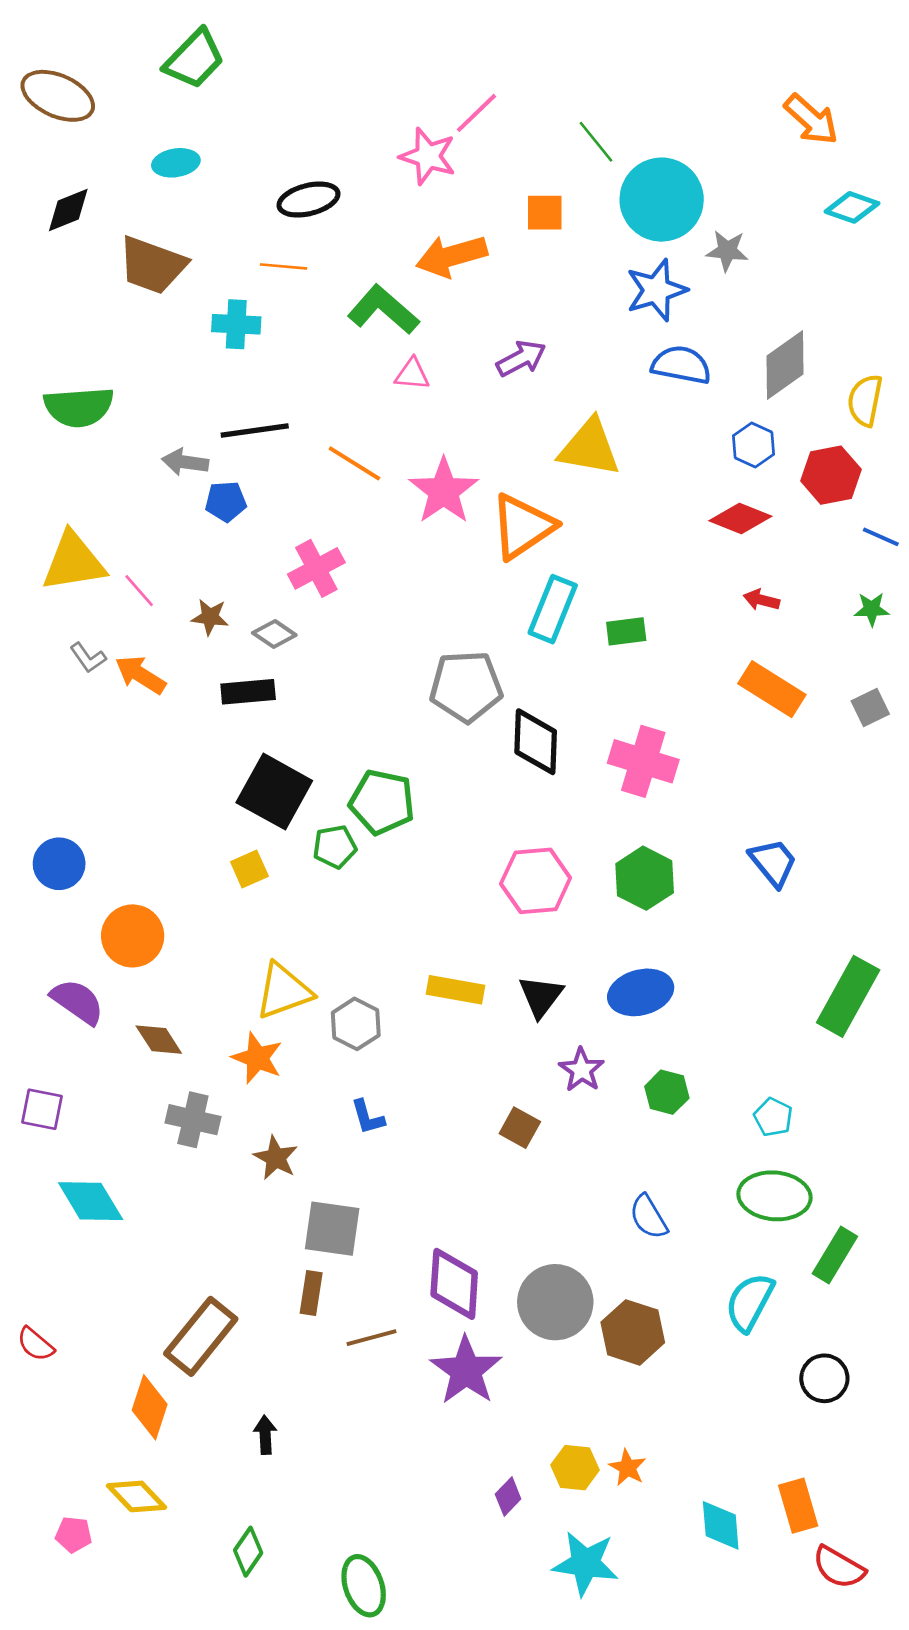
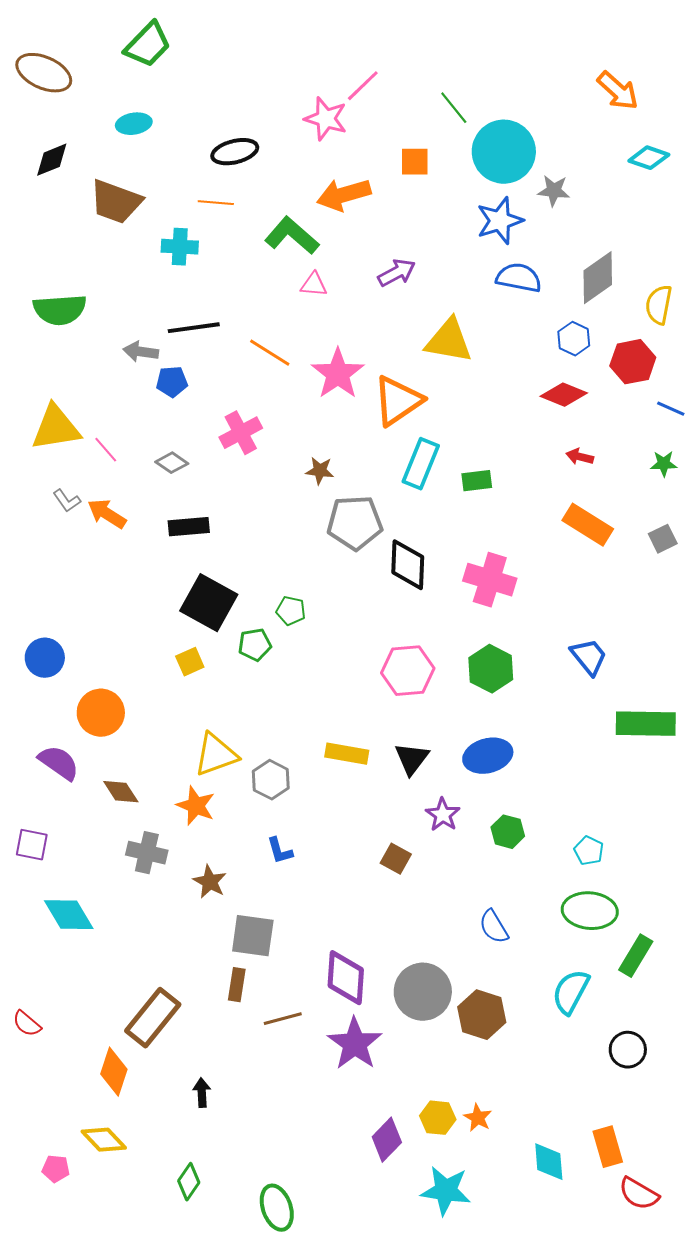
brown star: (210, 617) -> (320, 471), moved
gray diamond: (274, 634) -> (172, 463), moved
green pentagon: (382, 802) -> (291, 611), size x0.6
green rectangle: (848, 996) -> (646, 724), moved, turned 62
purple diamond: (508, 1496) -> (387, 1140), size x1.5

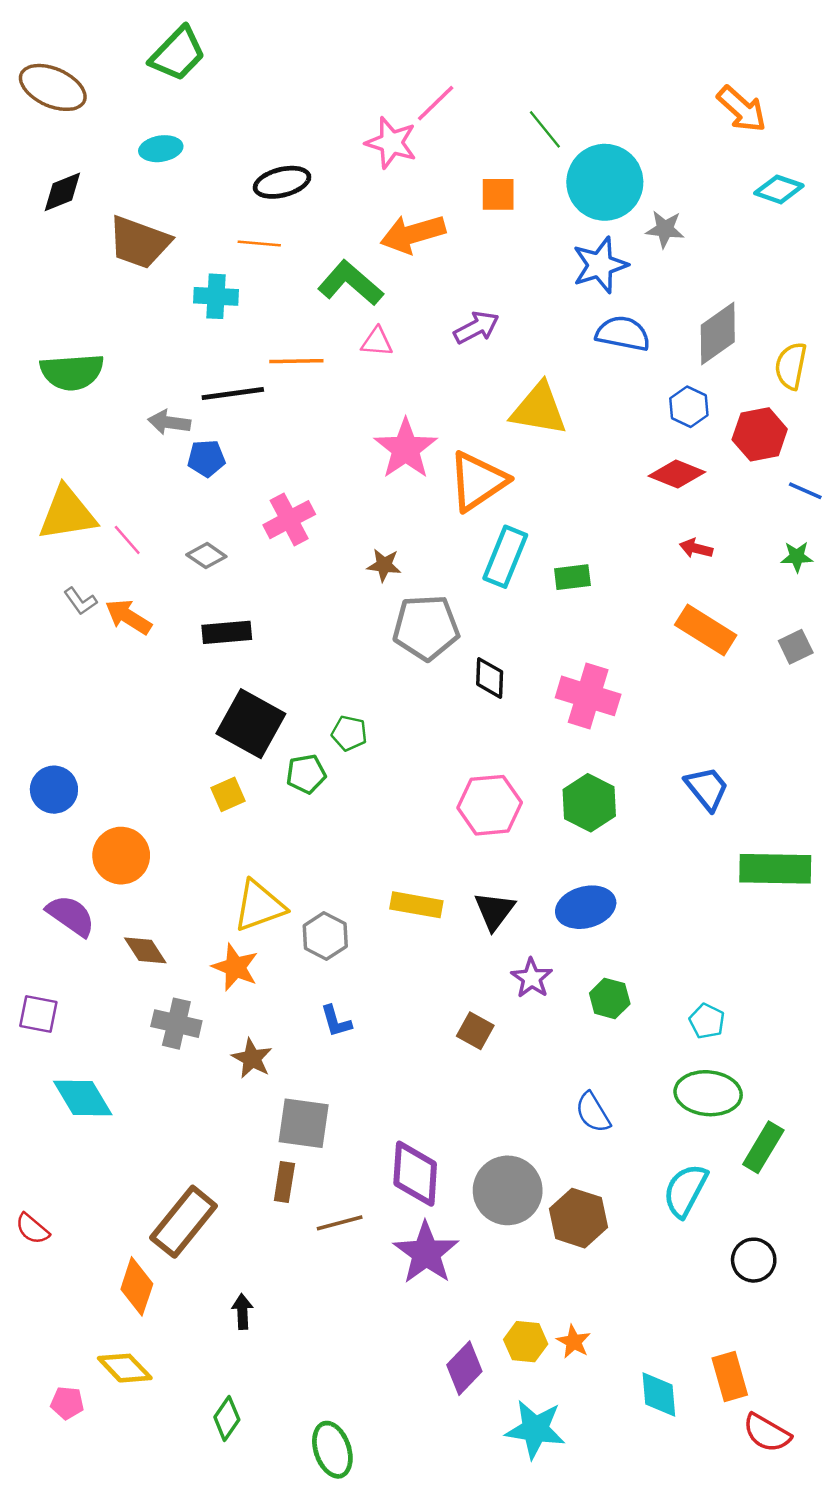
orange line: (270, 353) -> (296, 361), moved, turned -33
black diamond: (408, 565) -> (490, 678), size x0.7

